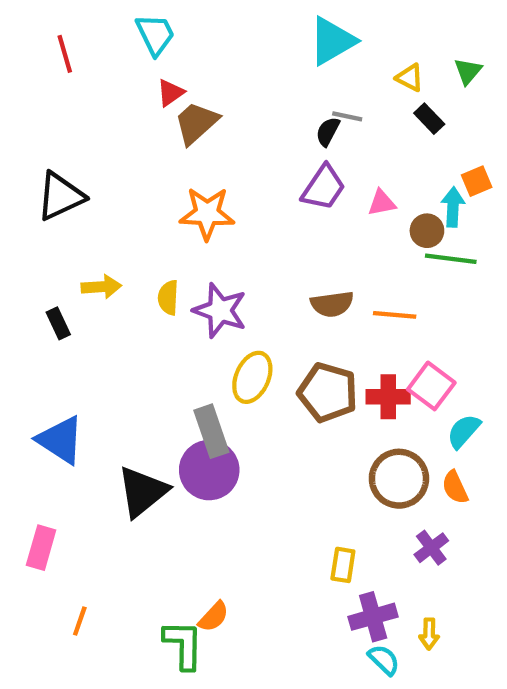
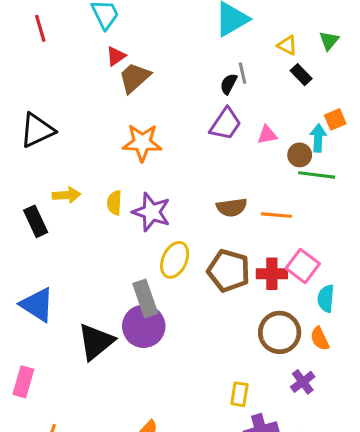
gray line: (347, 116) -> (243, 73), turned 65
black rectangle: (58, 323) -> (36, 221), size x1.4
cyan semicircle: (464, 431) -> (326, 298), turned -36

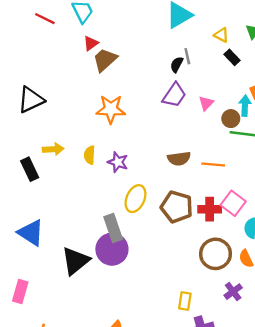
red line: (40, 28) -> (45, 19), moved, turned -48
pink triangle: (267, 135) -> (206, 103), turned -35
purple star: (151, 212) -> (118, 162), size x0.7

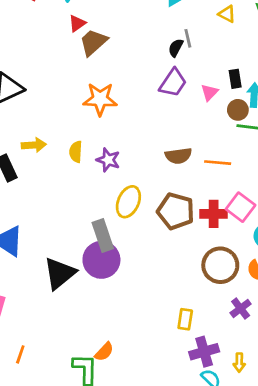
black rectangle: (232, 57) -> (235, 79), moved, turned 35

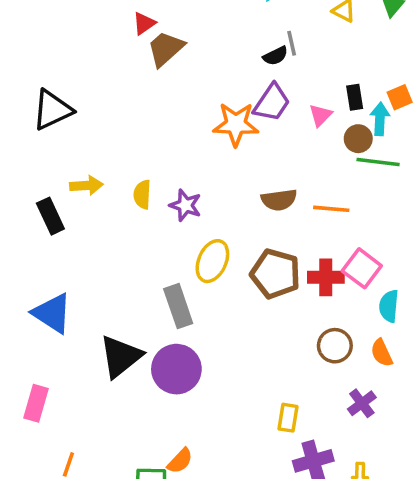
black semicircle: (176, 48) -> (275, 56), turned -144
orange star: (100, 99) -> (236, 124), moved
purple circle: (101, 260) -> (176, 369), moved
brown circle: (220, 265) -> (335, 346), size x0.7

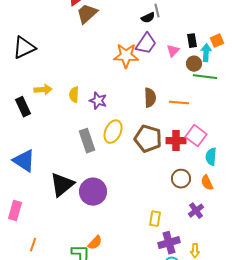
brown semicircle: (279, 200) -> (150, 98), turned -84
gray rectangle: (178, 306) -> (87, 141), moved

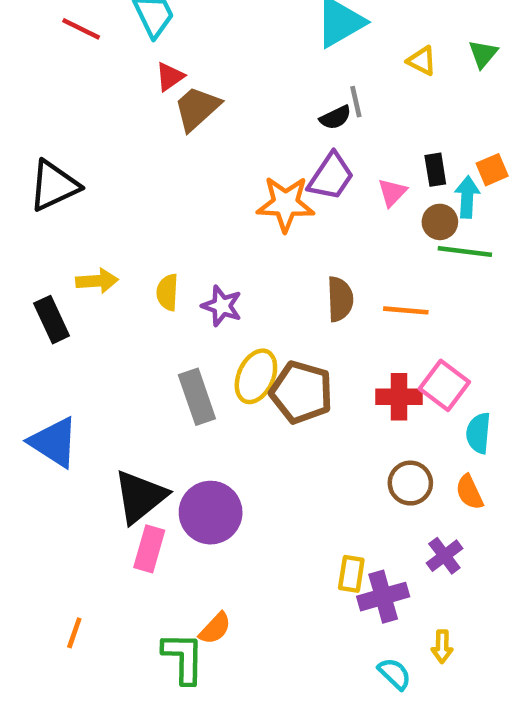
brown pentagon: (148, 139) -> (301, 392), moved
pink rectangle: (15, 211) -> (149, 549), moved
purple cross: (169, 243) -> (383, 597), moved

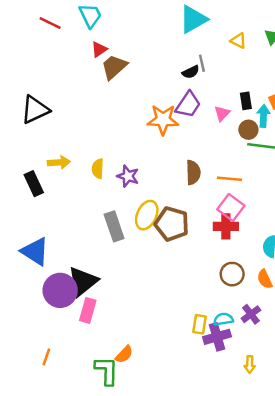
pink square: (444, 385) -> (231, 208), moved
purple circle: (211, 513) -> (60, 290), moved
cyan semicircle: (394, 674) -> (223, 319), moved, turned -54

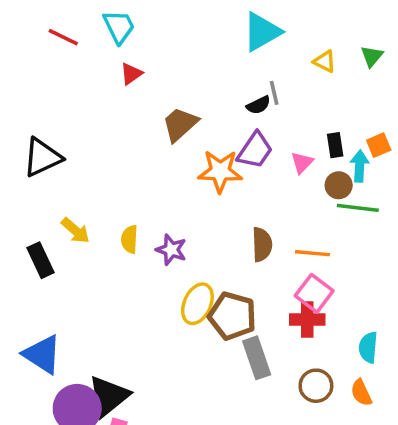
brown trapezoid: (114, 67) -> (180, 124), moved
yellow arrow: (59, 162) -> (75, 231), turned 45
gray rectangle: (114, 226) -> (257, 358), moved

